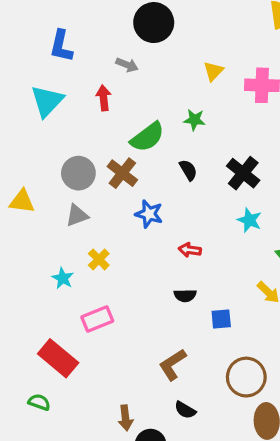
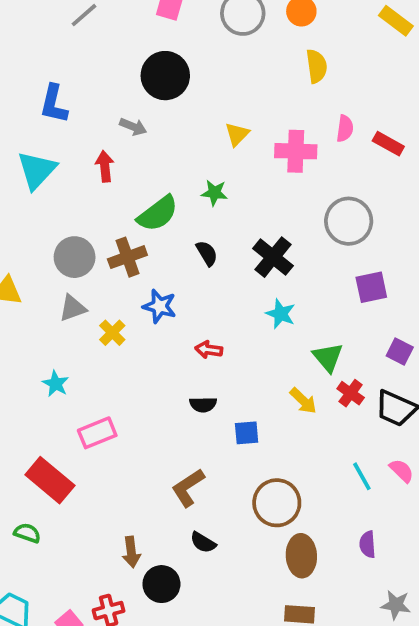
brown cross: (122, 173) -> (127, 257), turned 32
yellow cross: (99, 259) -> (112, 333), moved

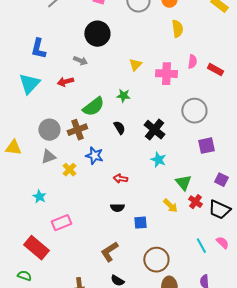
red arrow: (105, 166) -> (65, 82), turned -98

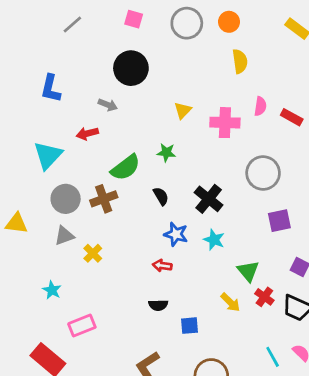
cyan triangle: (29, 84) -> (48, 155), moved
blue star: (94, 156) -> (176, 234), moved

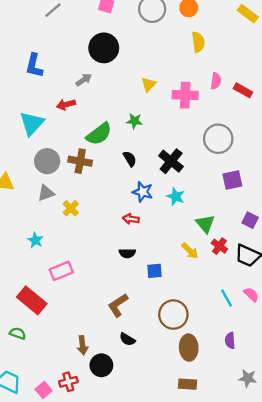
gray arrow: (108, 105) -> (84, 80), turned -56
brown cross: (104, 199) -> (80, 161), turned 30

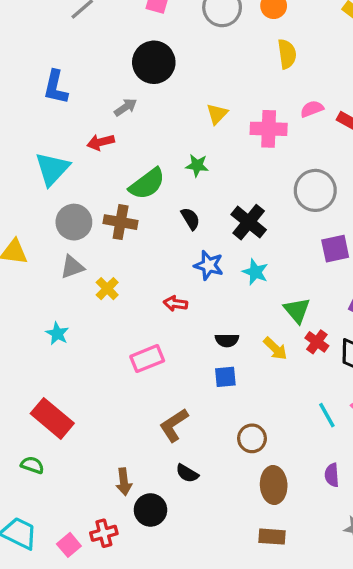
pink semicircle: (216, 81) -> (312, 109), turned -119
red arrow: (131, 219) -> (175, 304), moved
black semicircle: (127, 253) -> (227, 340), moved
pink rectangle: (61, 271) -> (147, 359), moved
brown circle: (173, 315) -> (252, 438), size x0.7

